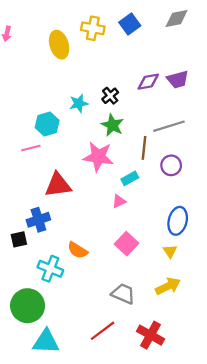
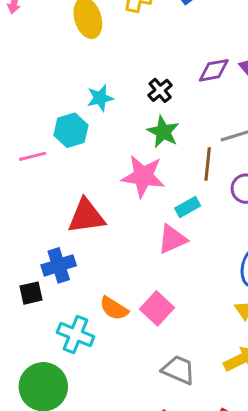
cyan star: (79, 103) -> (100, 98), moved
pink line: (31, 148) -> (33, 156), moved
pink triangle: (119, 201) -> (172, 239), size x1.5
pink square: (127, 244) -> (157, 308), moved

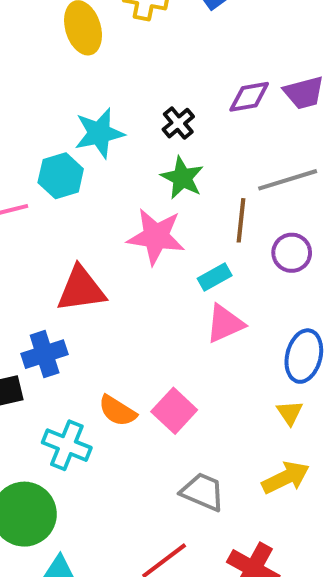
cyan star: (100, 98) -> (99, 133), size x1.4
pink triangle: (172, 239) -> (225, 324), moved

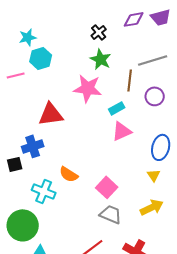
cyan star: (99, 133) -> (28, 37), moved, size x0.7
pink square: (174, 411) -> (107, 187), moved

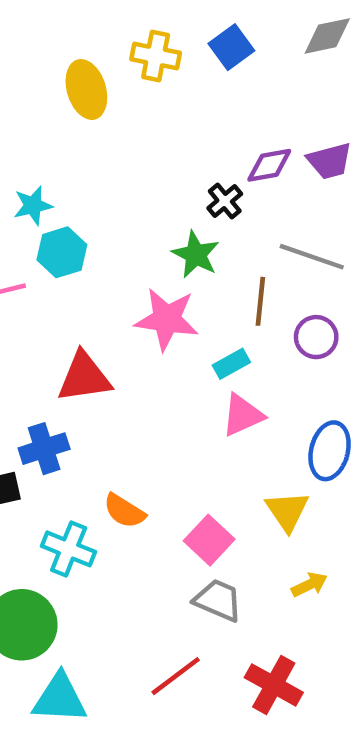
black cross: (99, 32) -> (225, 201), moved
gray line: (153, 60) -> (312, 257), turned 36
yellow triangle: (154, 175) -> (287, 511), moved, size x1.5
yellow arrow: (152, 207) -> (309, 585), size x0.7

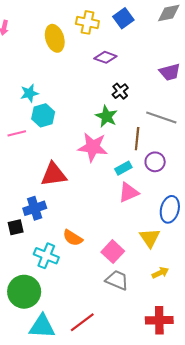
purple diamond: (269, 165) -> (105, 57), moved, turned 30
purple circle: (316, 337) -> (155, 162), moved
red line: (176, 676) -> (82, 322), moved
red cross: (274, 685) -> (159, 320), moved, turned -30

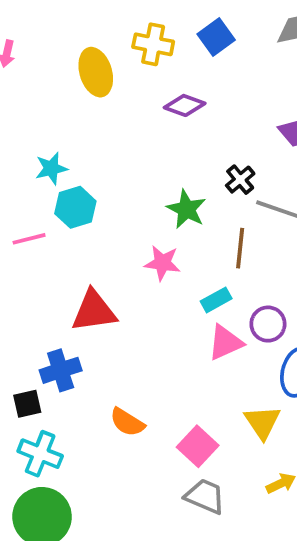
black cross: (120, 91) -> (240, 180), moved
pink star: (93, 147) -> (162, 263), size x0.7
purple circle: (155, 162) -> (268, 324), moved
cyan cross: (46, 256) -> (40, 454), moved

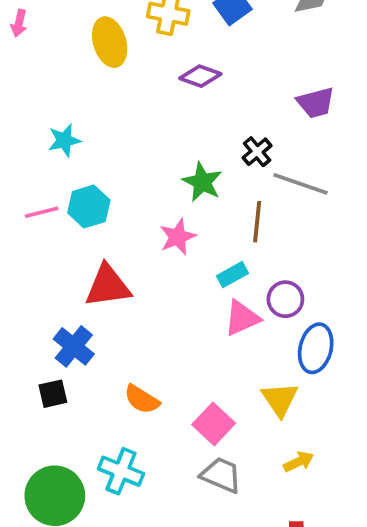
cyan hexagon: (75, 207) -> (89, 207), moved
pink star: (162, 263) -> (178, 237), turned -30
blue cross: (61, 370) -> (74, 346), turned -33
black square: (27, 404) -> (53, 394), moved
cyan cross: (40, 454) -> (121, 471), moved

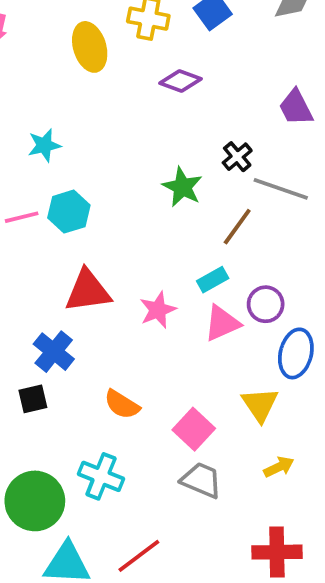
purple trapezoid: (316, 103) -> (296, 107), turned 78
brown line: (257, 222) -> (237, 227), turned 30
pink star: (178, 237) -> (158, 310), moved

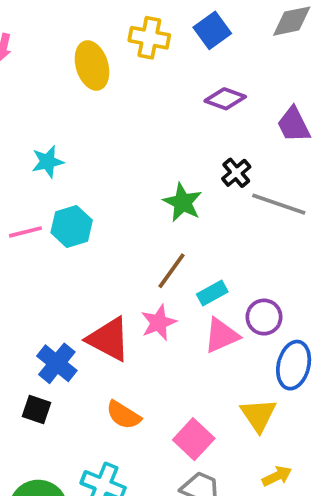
purple diamond: (180, 81) -> (225, 99), moved
brown line: (237, 227) -> (172, 271), moved
red triangle: (88, 291) -> (109, 339), moved, turned 36
black square: (33, 399) -> (37, 409), turned 32

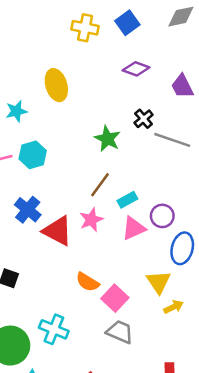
yellow ellipse: (92, 66) -> (56, 85), moved
blue cross: (57, 363) -> (28, 210), moved
orange semicircle: (123, 415) -> (87, 282), moved
yellow arrow: (277, 476) -> (173, 307), moved

